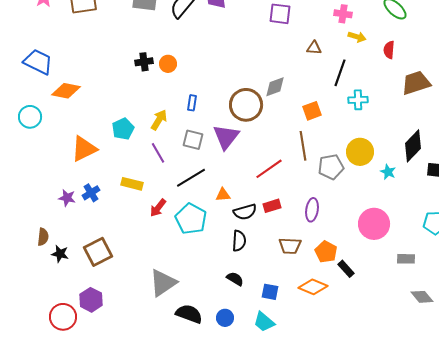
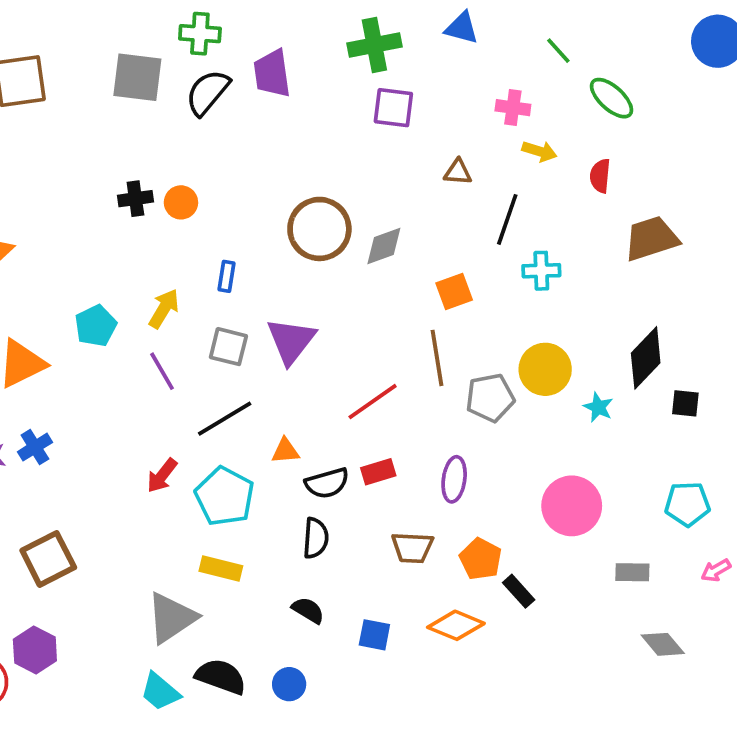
brown circle: (246, 105) -> (319, 229), moved
yellow rectangle: (132, 184) -> (221, 568), moved
cyan trapezoid: (264, 322) -> (160, 692), moved

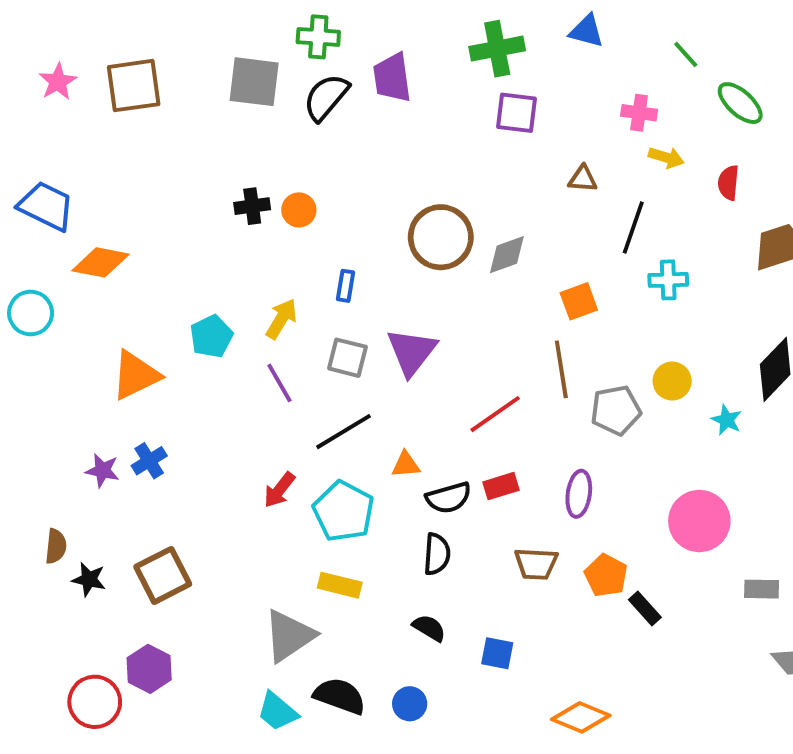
yellow circle: (545, 369) -> (672, 381), size x0.7
orange diamond: (456, 625) -> (581, 717), moved

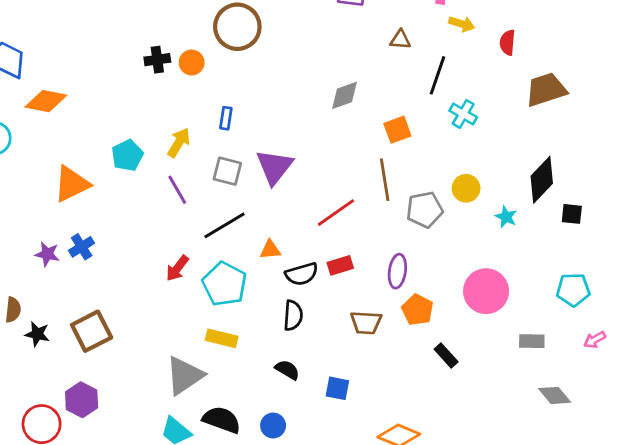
brown circle: (441, 237) -> (237, 27), moved
cyan cross: (668, 280) -> (463, 114), turned 32
orange pentagon: (606, 575) -> (417, 310), moved

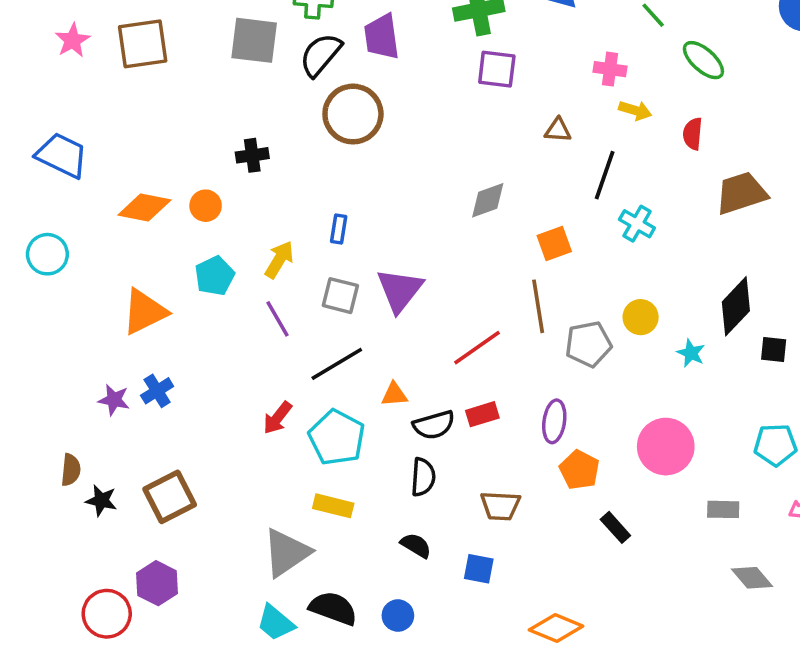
orange circle: (192, 62) -> (206, 206), moved
orange diamond: (46, 101) -> (144, 207), moved
brown trapezoid: (366, 323) -> (500, 506), moved

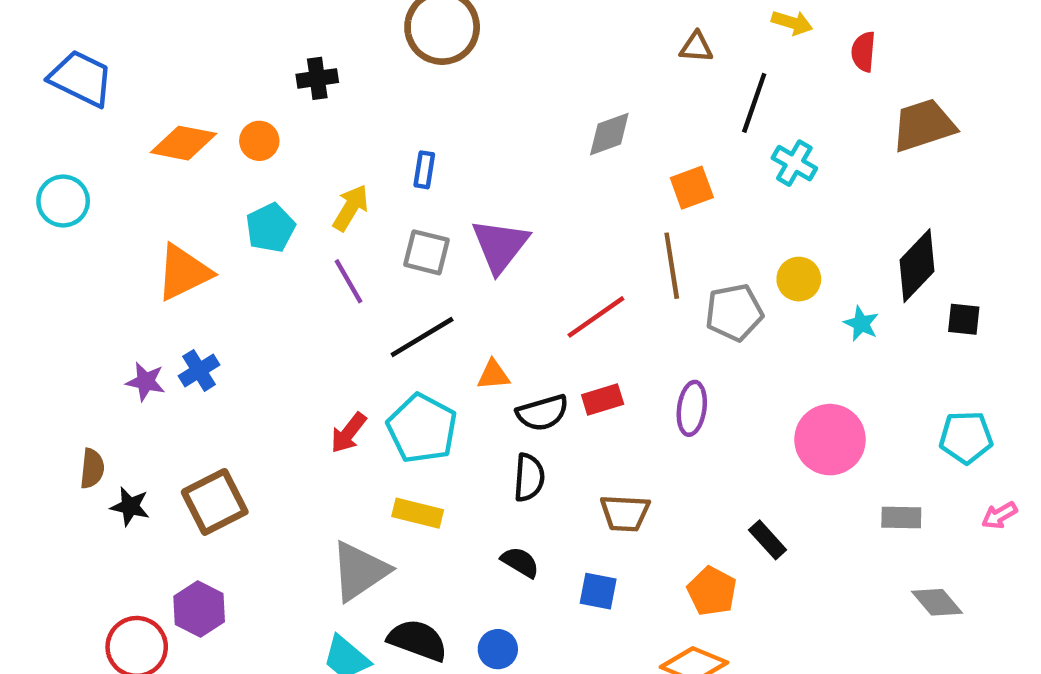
red arrow: (277, 418) -> (348, 433), moved
orange pentagon: (579, 470) -> (712, 591), moved

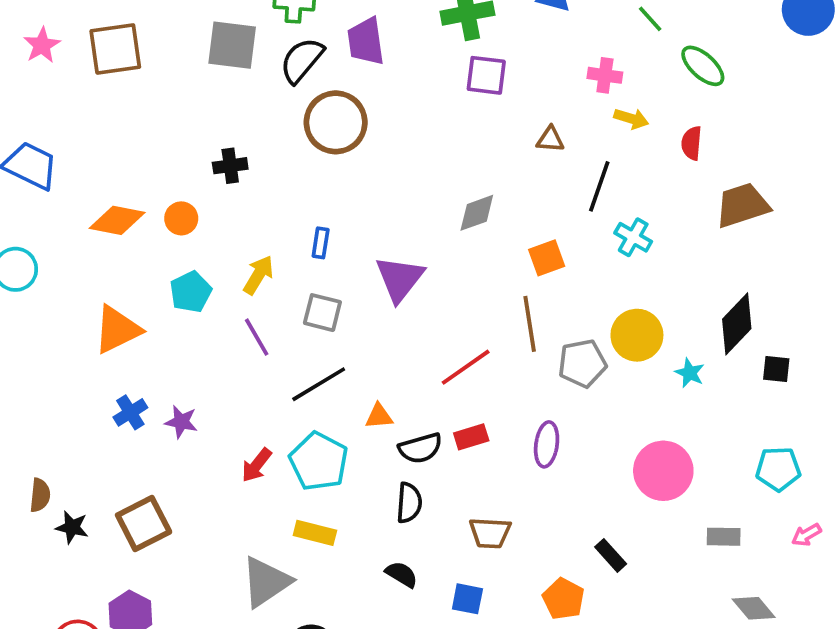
purple triangle: (500, 246) -> (400, 279), moved
yellow circle: (799, 279) -> (637, 335), size x1.4
purple star: (146, 382) -> (181, 422), moved

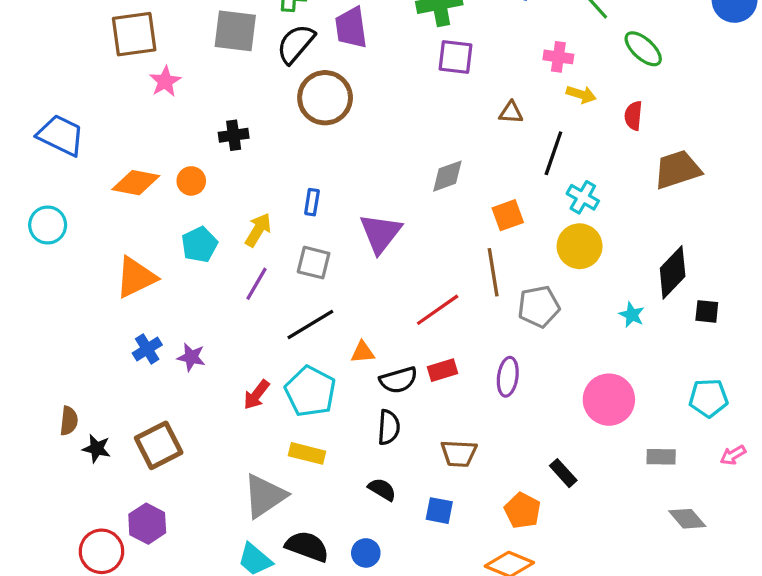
pink star: (42, 45) -> (165, 81), moved
yellow circle: (637, 335) -> (580, 246), moved
purple line: (257, 337) -> (256, 284), turned 60

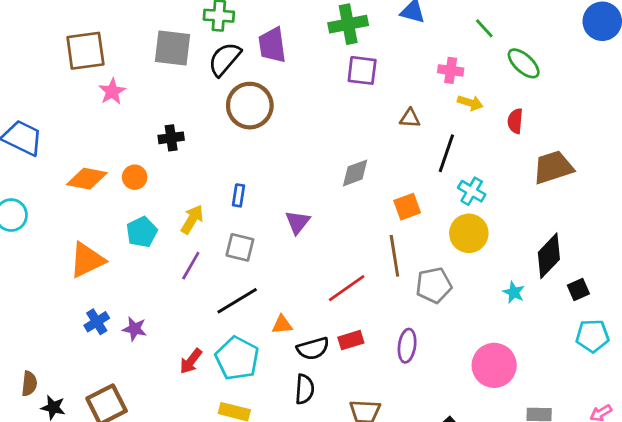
purple triangle: (380, 233) -> (298, 222), size x0.7
black square: (707, 311) -> (578, 290), turned -30
cyan pentagon: (708, 398) -> (592, 336), moved

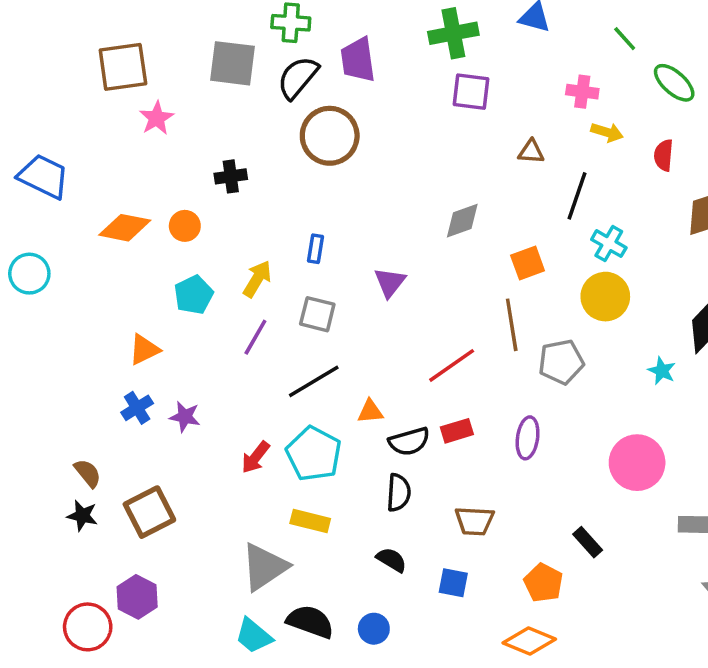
orange triangle: (87, 260) -> (144, 350), moved, size x0.7
brown semicircle: (29, 384) -> (88, 473), moved, turned -45

